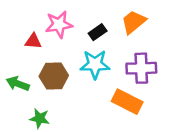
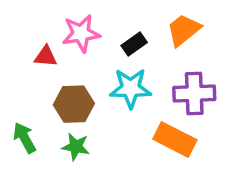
green arrow: (18, 84) -> (24, 138), moved, turned 40
green star: (40, 118) -> (76, 147), moved

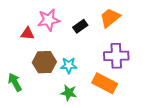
cyan star: (131, 88) -> (69, 65), moved, size x0.7
green star: (76, 147) -> (69, 93), moved

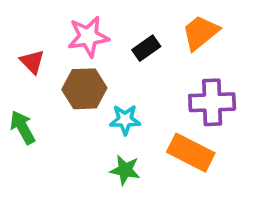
red triangle: (27, 34) -> (32, 62), moved, turned 40
brown hexagon: (44, 62) -> (84, 89), moved
green arrow: (15, 82) -> (23, 127), moved

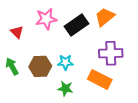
black rectangle: (146, 48) -> (76, 25), size x1.6
brown hexagon: (84, 89) -> (40, 66), moved

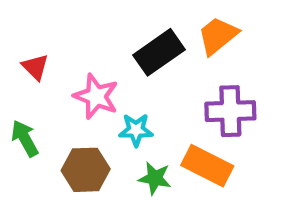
pink star: (46, 19) -> (96, 96), moved, turned 30
brown hexagon: (40, 66) -> (86, 170), moved
green star: (65, 89) -> (155, 178), moved

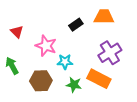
orange trapezoid: (218, 36) -> (104, 17), turned 40
black rectangle: (159, 52) -> (76, 25), size x0.6
purple cross: (230, 111) -> (110, 53), turned -30

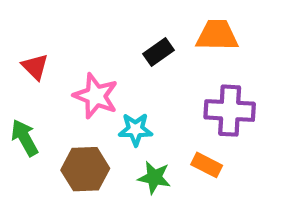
purple cross: (110, 53) -> (230, 111), turned 35
orange rectangle: (99, 79) -> (207, 165), size x0.6

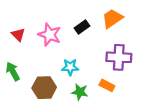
orange trapezoid: (217, 35) -> (112, 18), turned -35
pink star: (96, 96) -> (50, 35), moved

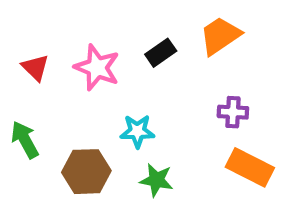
purple cross: (119, 57) -> (233, 112), size x0.6
orange rectangle: (107, 85) -> (250, 167), moved, size x1.5

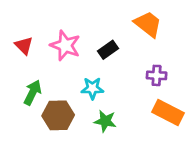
orange trapezoid: (220, 36) -> (148, 24), turned 72
black rectangle: (161, 53) -> (108, 50), moved
green arrow: (25, 140) -> (32, 93), moved, turned 55

